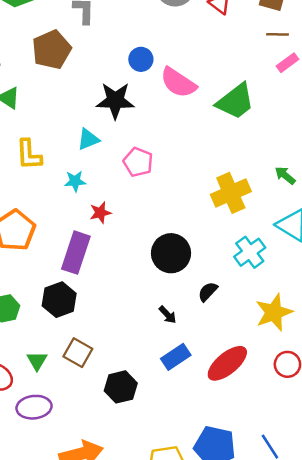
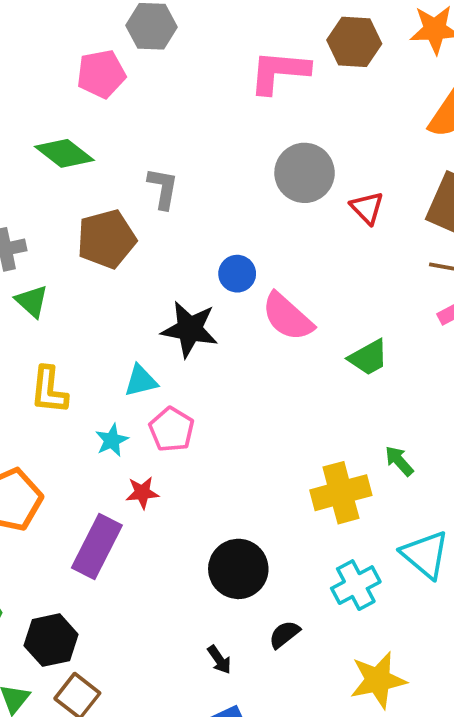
green trapezoid: (235, 101) -> (368, 357), size x0.7
pink pentagon: (138, 162) -> (172, 429), moved
green arrow: (285, 175) -> (399, 461), moved
cyan star: (75, 181) -> (112, 440), turned -30
black hexagon: (59, 300) -> (51, 640), moved

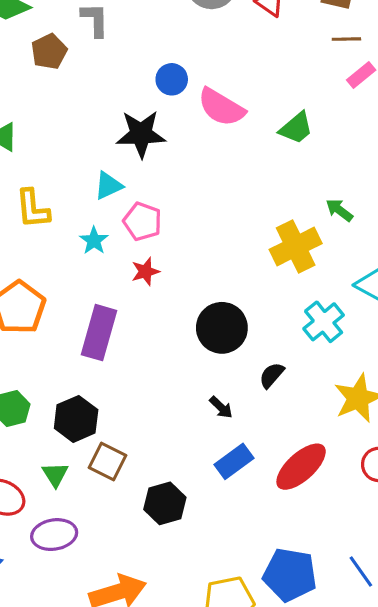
brown pentagon: (106, 239) -> (49, 52), moved, size x0.7
red star: (142, 493) -> (145, 272), moved

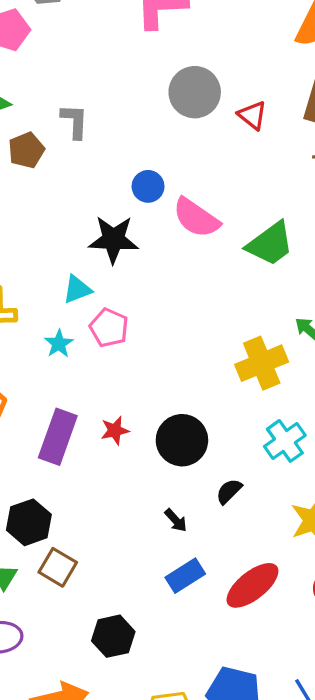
green trapezoid: (296, 128) -> (270, 244), size x1.4
red star: (145, 272) -> (115, 430), moved
black hexagon: (165, 503) -> (113, 636), moved

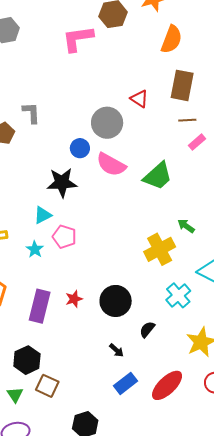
gray circle: (195, 92) -> (107, 123), moved

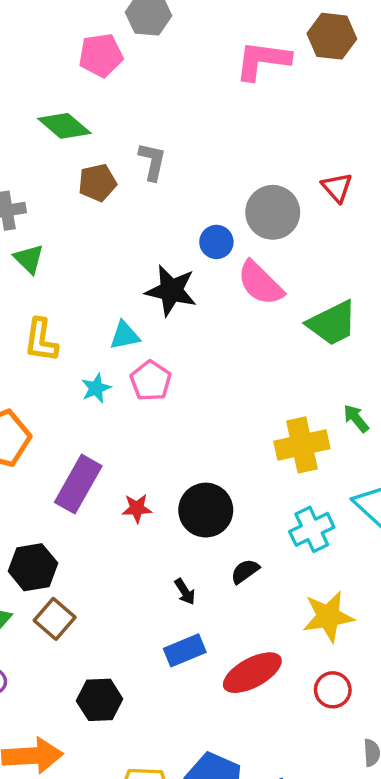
red star: (74, 299) -> (137, 508), moved

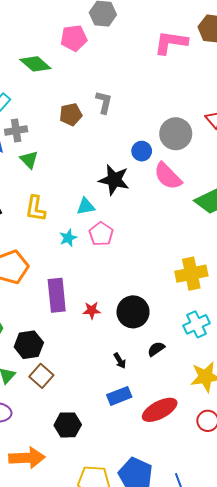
green diamond: (64, 126) -> (35, 64), moved
purple rectangle: (78, 484) -> (57, 295), turned -36

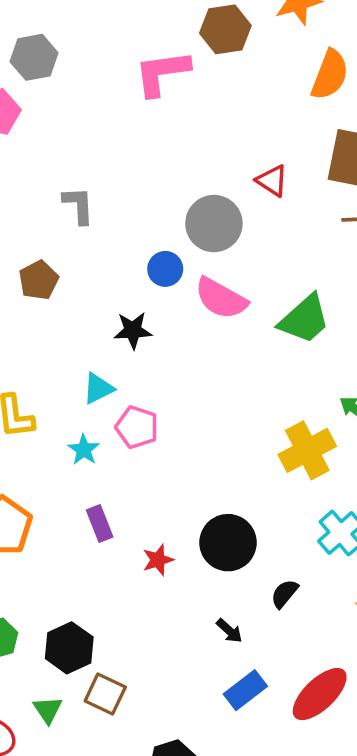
brown pentagon: (71, 114) -> (39, 280), moved
black star: (114, 180) -> (133, 330), size x0.7
purple rectangle: (57, 295) -> (100, 523), moved, size x0.6

